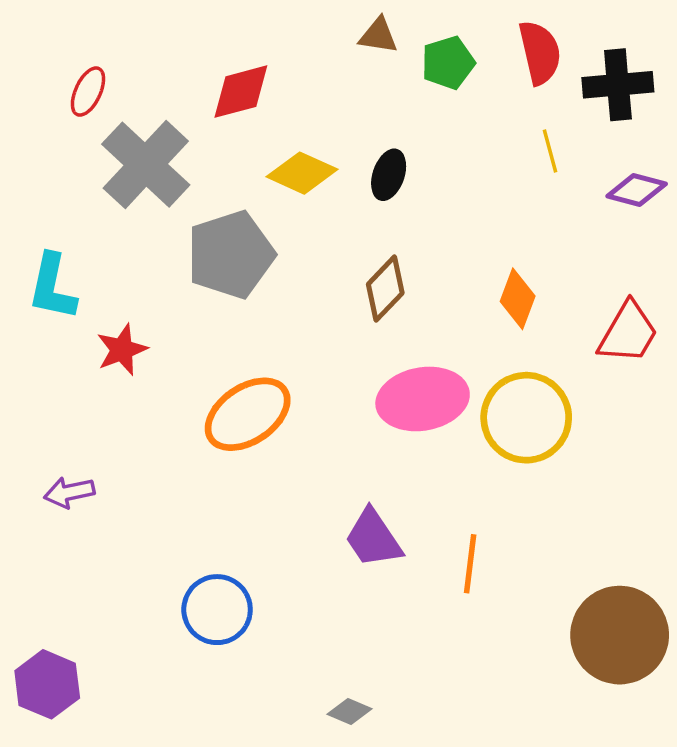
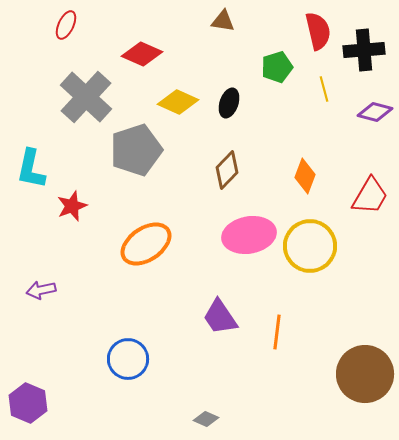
green pentagon: (448, 63) -> (277, 67), moved
red ellipse: (88, 92) -> (66, 25), moved
red diamond: (241, 92) -> (142, 54), turned 39

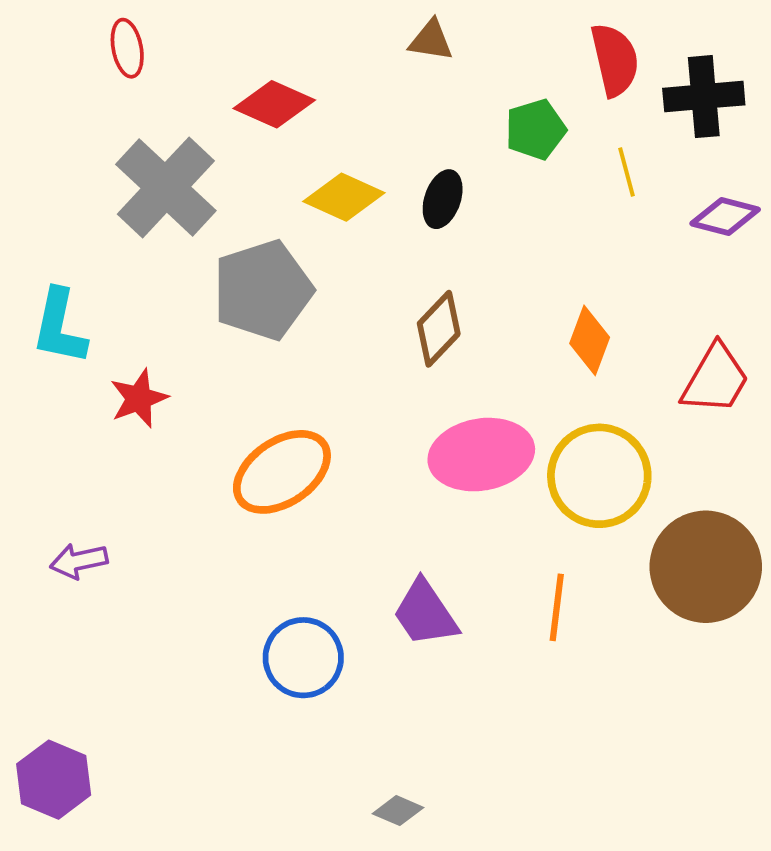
red ellipse: (66, 25) -> (127, 48), turned -36
orange line: (277, 332) -> (557, 607), moved
blue circle: (128, 359) -> (303, 658), moved
brown circle: (365, 374) -> (706, 567), moved

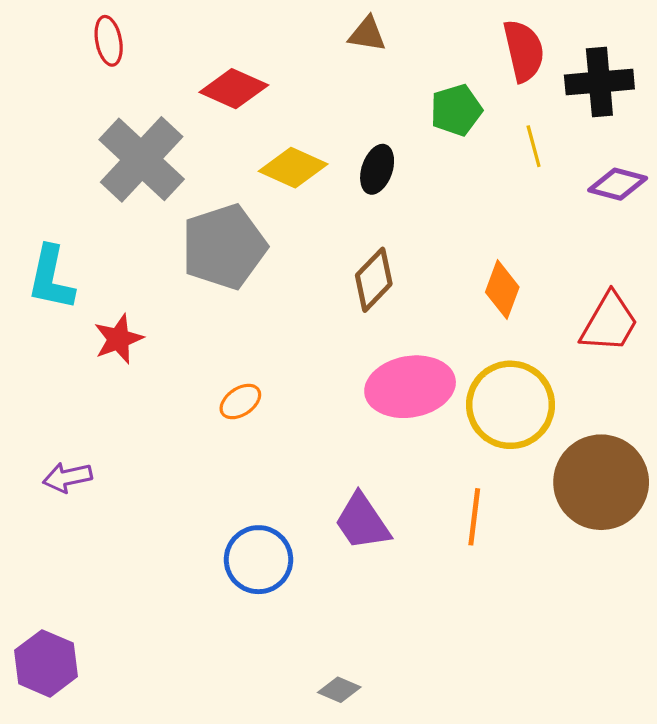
orange ellipse: (282, 472) -> (240, 402), size x0.5

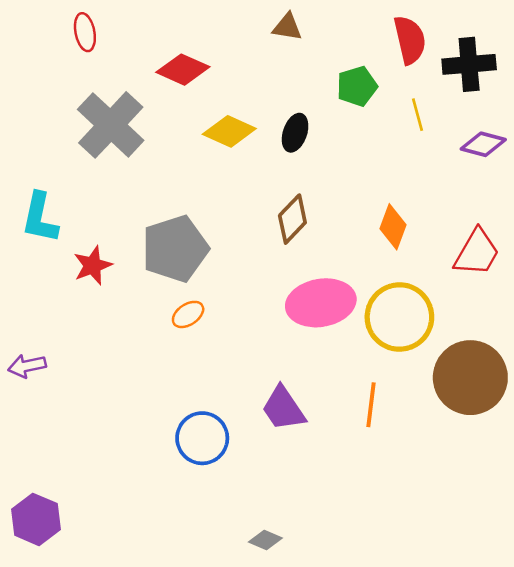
gray pentagon: (224, 247) -> (175, 249), moved
purple arrow: (67, 477) -> (27, 366), moved

